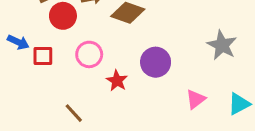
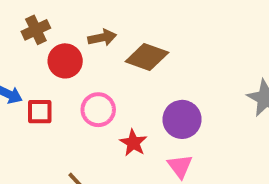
pink triangle: (196, 99) -> (180, 166), moved, turned -30

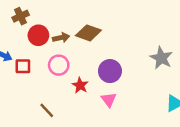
brown arrow: (102, 38) -> (61, 38), moved

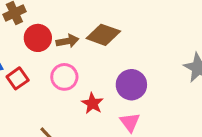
red square: (23, 66) -> (18, 78), turned -35

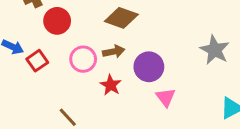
brown arrow: (67, 41) -> (114, 51), moved
pink triangle: (130, 122) -> (166, 97), moved

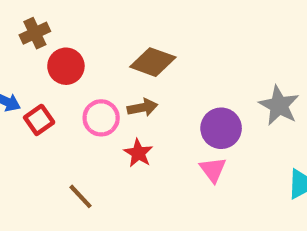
purple circle: (149, 67) -> (221, 128), moved

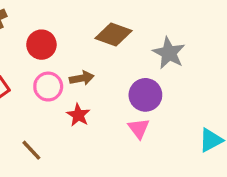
brown diamond: (153, 62) -> (114, 35), moved
red circle: (66, 66) -> (41, 45), moved
gray star: (279, 105) -> (169, 53), moved

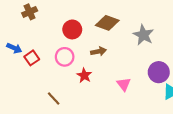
red circle: (41, 45) -> (72, 29), moved
brown arrow: (82, 78) -> (99, 51), moved
purple circle: (145, 95) -> (159, 72), moved

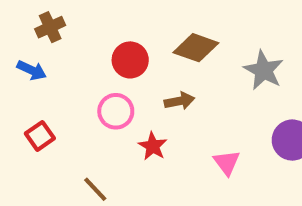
blue arrow: (14, 48) -> (32, 70), moved
red square: (32, 58) -> (40, 136), moved

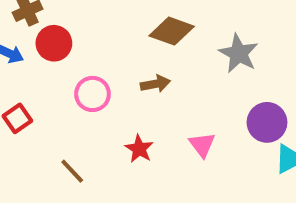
red circle: (130, 60) -> (54, 43), moved
red star: (153, 146) -> (139, 149), moved

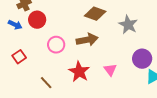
brown arrow: (155, 84) -> (87, 40), size x1.5
red star: (139, 149) -> (79, 72), size x1.5

